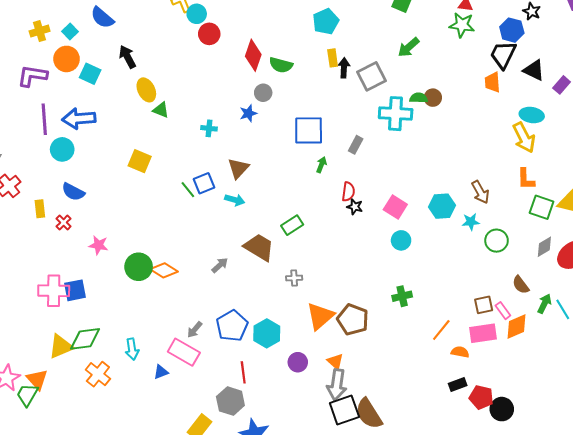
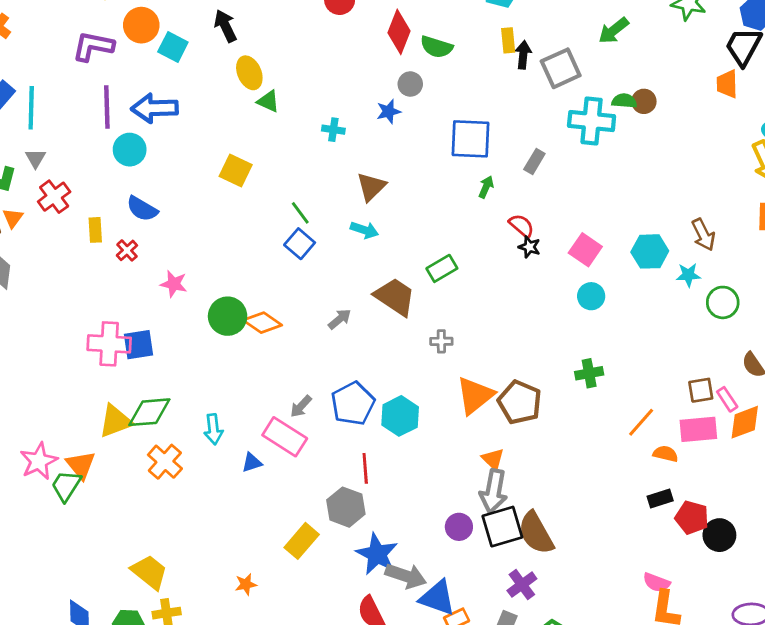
blue square: (204, 183) -> (300, 244), moved, turned -30
red semicircle: (348, 192) -> (521, 226), turned -60
purple circle: (298, 362) -> (459, 527), moved

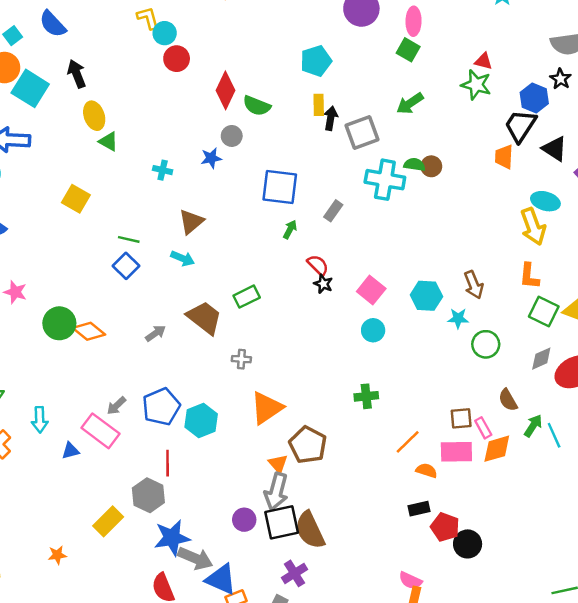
cyan square: (173, 47) -> (30, 88), size x1.4
green line: (300, 213) -> (129, 239), turned -45
brown pentagon: (520, 402) -> (308, 445), moved
blue star: (377, 554) -> (172, 538), turned 30

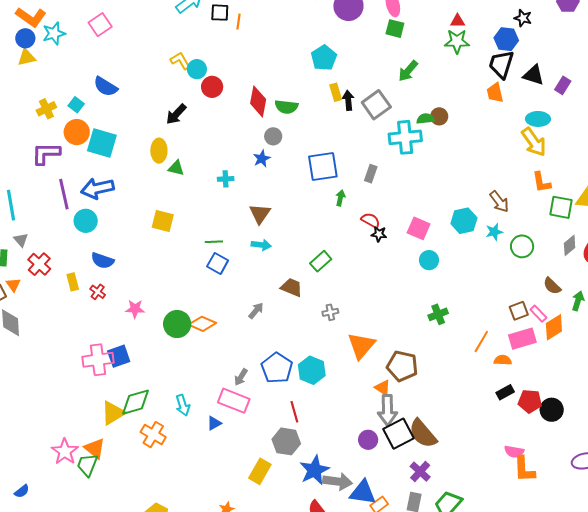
black arrow: (77, 74) -> (176, 114), moved, turned -100
yellow ellipse: (94, 116) -> (159, 151), turned 35
brown trapezoid: (204, 318) -> (292, 287), size x0.7

